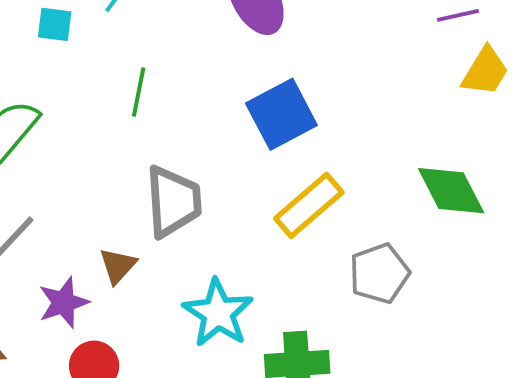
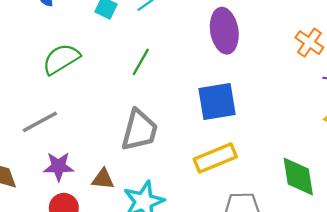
brown triangle: (118, 266) -> (103, 179), moved, turned 35

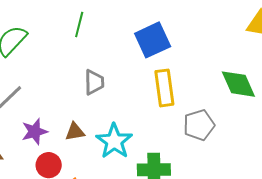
gray trapezoid: (139, 130) -> (94, 82), size x0.7
yellow rectangle: (215, 158) -> (164, 88), turned -60

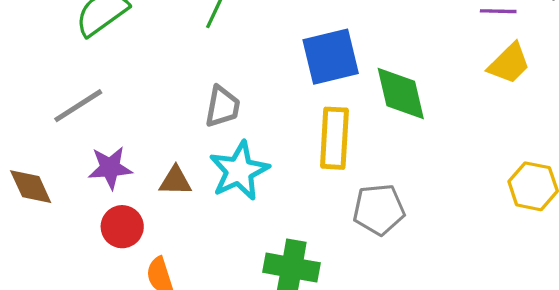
green diamond: (238, 84) -> (401, 93), moved
cyan star: (114, 141) -> (239, 171), moved

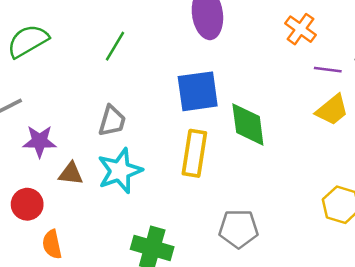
purple star: (110, 168) -> (40, 141), moved
gray pentagon: (379, 209) -> (239, 229), moved

